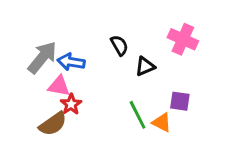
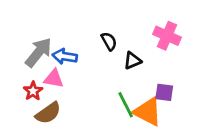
red star: (71, 104) -> (33, 91), moved
orange triangle: (162, 122) -> (148, 112), size x1.6

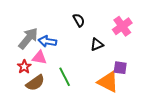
pink cross: (167, 36) -> (122, 26), turned 30
black semicircle: (109, 41) -> (79, 20), moved
green line: (126, 105) -> (65, 77), moved

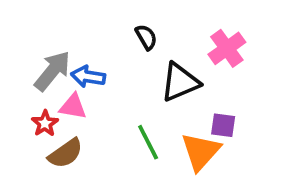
black triangle: (97, 44) -> (180, 82), size x1.6
green line: (65, 77) -> (148, 142), moved
orange triangle: (108, 82) -> (201, 152), turned 45

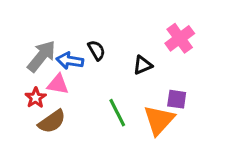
black semicircle: (146, 37) -> (97, 50), moved
black triangle: (180, 82) -> (143, 65), size x0.6

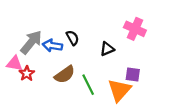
pink cross: (180, 38) -> (135, 29), turned -30
pink triangle: (58, 84) -> (15, 63), moved
brown semicircle: (52, 122) -> (65, 75), moved

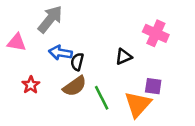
black semicircle: (72, 38) -> (77, 62), moved, turned -136
gray arrow: (31, 42) -> (50, 19), moved
pink triangle: (15, 63) -> (17, 42), moved

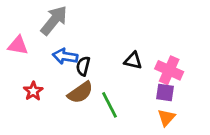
pink cross: (156, 33) -> (169, 70), moved
black triangle: (124, 57) -> (133, 61), turned 36
orange triangle: (138, 104) -> (166, 117), moved, size x0.6

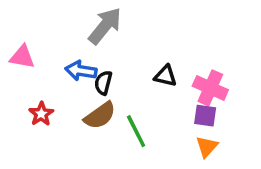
gray arrow: (54, 20) -> (105, 26), moved

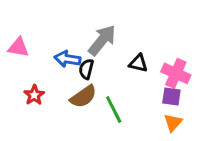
gray arrow: (105, 26) -> (102, 40), moved

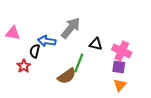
black semicircle: (86, 69) -> (35, 51), moved
brown semicircle: (83, 97) -> (67, 76), moved
green line: (114, 110) -> (79, 63), moved, turned 48

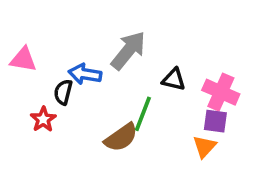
orange triangle: (120, 85) -> (204, 146), moved

